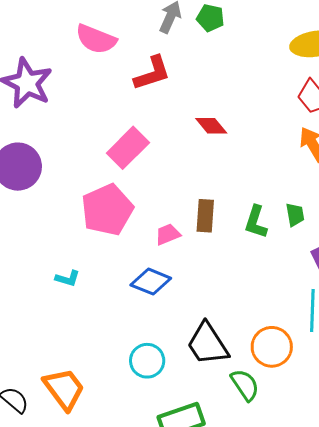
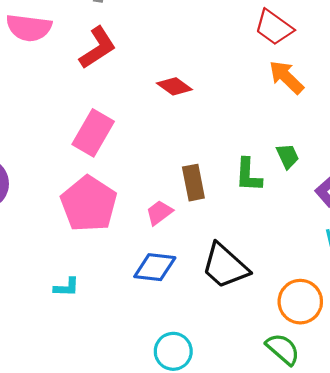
black trapezoid: (208, 344) -> (225, 266), moved

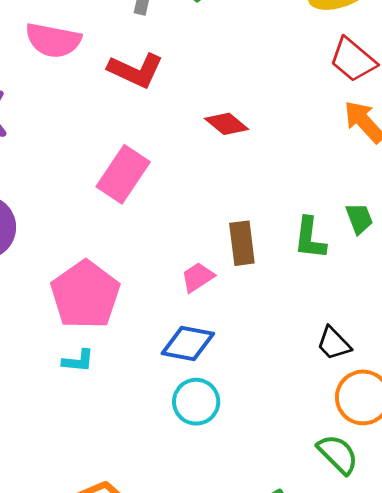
red L-shape: (98, 48) -> (136, 70), turned 54
pink pentagon: (89, 204) -> (85, 295), moved
black trapezoid: (225, 266) -> (334, 343), moved, size x0.6
cyan circle: (173, 351) -> (196, 402), moved

